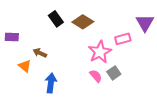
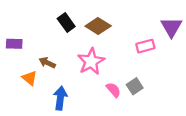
pink star: (100, 52) -> (91, 61), moved

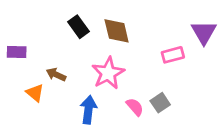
brown diamond: (98, 26) -> (117, 31), turned 45
blue arrow: (60, 98) -> (88, 110), moved

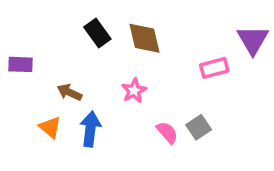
pink star: (108, 73) -> (134, 91), size x0.6
orange triangle: (35, 93) -> (50, 127), moved
blue arrow: (88, 110) -> (90, 129), moved

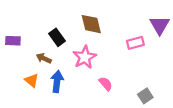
black rectangle: (97, 33) -> (57, 37), moved
pink star: (134, 91) -> (85, 57), size x1.5
gray square: (199, 127) -> (145, 96), moved

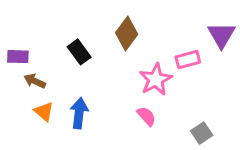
brown diamond: (91, 24) -> (127, 34), turned 50
pink star: (85, 57) -> (156, 79), moved
brown arrow: (44, 58) -> (35, 81), moved

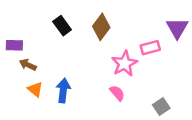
black rectangle: (79, 52) -> (62, 26), moved

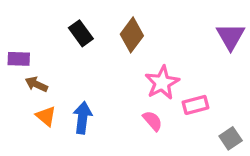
pink rectangle: (150, 48) -> (196, 105), moved
gray square: (161, 106) -> (231, 138), moved

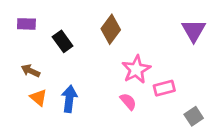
black rectangle: (81, 33) -> (63, 41), moved
purple rectangle: (19, 59) -> (26, 24), moved

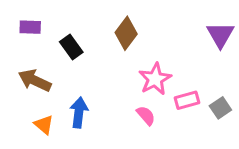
brown arrow: (30, 71) -> (35, 80), size x1.5
orange triangle: (38, 98) -> (44, 125), moved
gray square: (194, 116) -> (220, 108), moved

